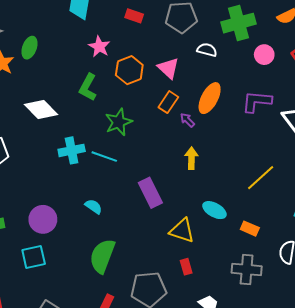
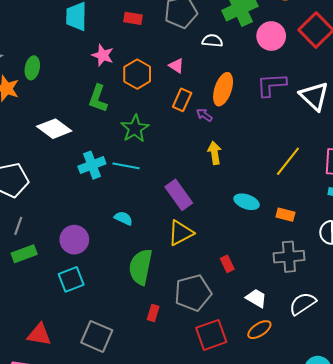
pink circle: (264, 55) -> (271, 36), size x1.4
pink triangle: (168, 68) -> (176, 66), size x0.7
yellow triangle: (182, 231) -> (181, 233), moved, turned -36

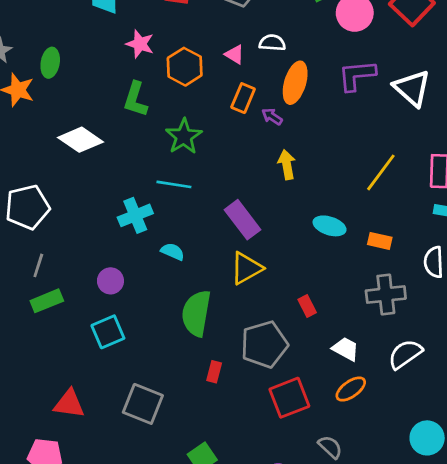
white semicircle: (212, 41) -> (272, 43), moved
cyan cross: (92, 165) -> (135, 215), moved
purple circle: (74, 240) -> (110, 281), size x0.7

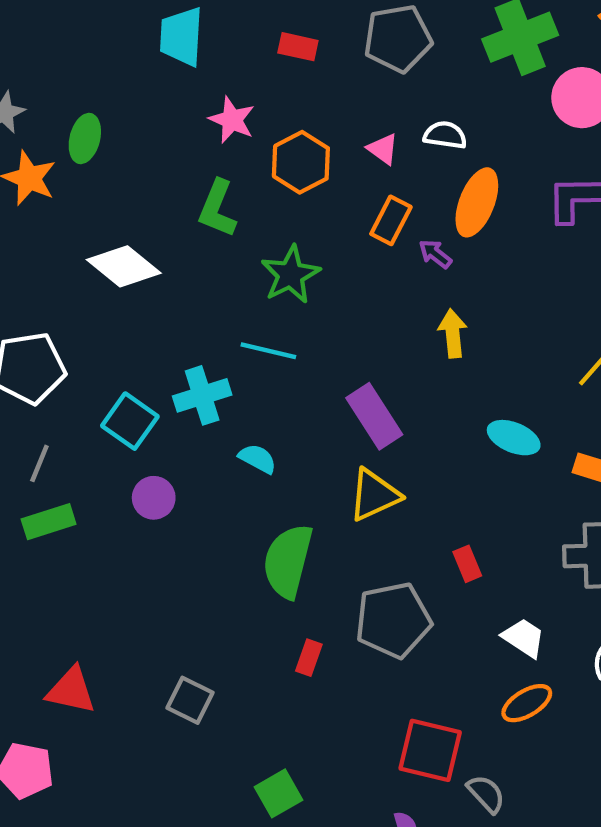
cyan square: (108, 332) -> (130, 421), moved, turned -36
red square: (289, 398) -> (430, 750), moved, turned 30
gray square: (143, 404) -> (190, 700), size x0.7

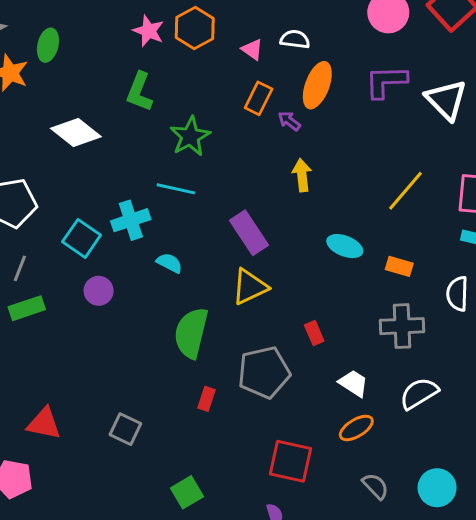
orange hexagon: (301, 162) -> (195, 28), moved
gray semicircle: (486, 794) -> (375, 486), moved

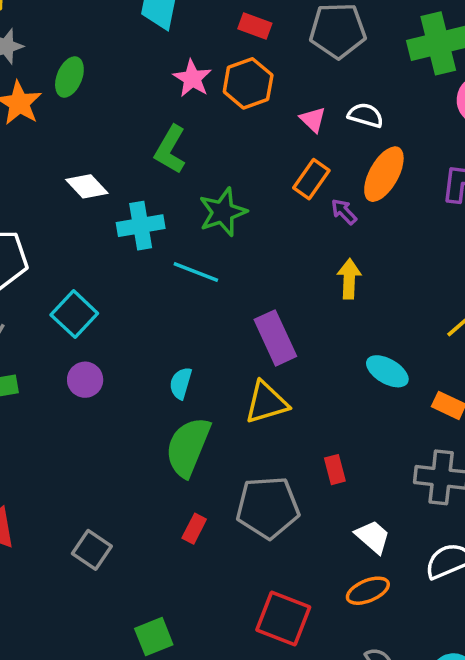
white diamond: (76, 132) -> (87, 186), size x0.7
cyan cross: (131, 220) -> (141, 226), moved
cyan semicircle: (169, 263) -> (181, 383), moved, turned -110

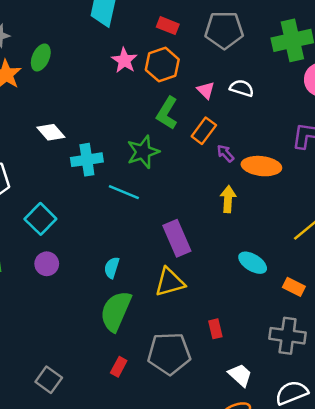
green L-shape: (170, 150) -> (167, 113), moved
orange ellipse: (384, 174) -> (261, 166), moved, turned 66

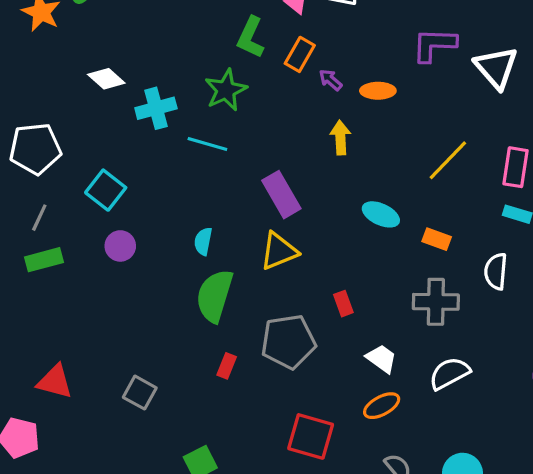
orange ellipse: (261, 166) -> (378, 91), size x0.7

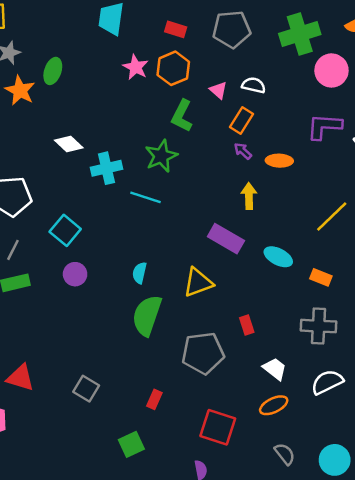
orange rectangle: (300, 54) -> (242, 121), moved
purple rectangle: (281, 195) -> (226, 239), moved, turned -32
red rectangle: (227, 366) -> (154, 399), moved

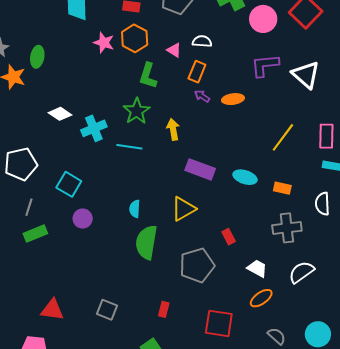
yellow arrow: (249, 196) -> (173, 129), moved

